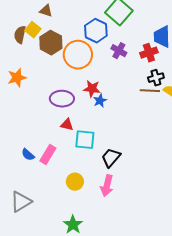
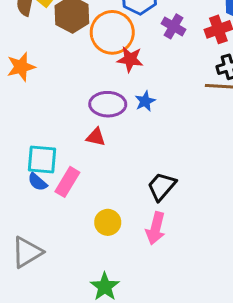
red star: (92, 89) -> (130, 59), moved
purple ellipse: (62, 99) -> (108, 104), moved
cyan square: (85, 140) -> (42, 160), moved

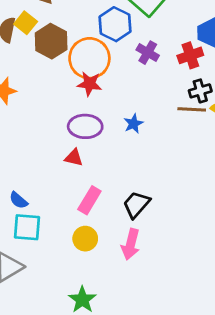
red star: (130, 59) -> (89, 84), moved
blue star: (145, 101) -> (133, 124), moved
cyan square: (42, 160) -> (27, 227), moved
pink rectangle: (67, 182) -> (89, 200), moved

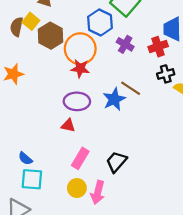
brown line: (192, 109) -> (131, 88), moved, turned 30
blue star: (133, 124) -> (114, 99), size x1.5
pink arrow: (131, 244) -> (98, 192), moved

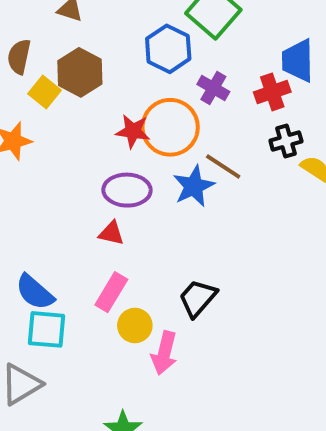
yellow square: (31, 21) -> (45, 92), moved
orange circle: (80, 49) -> (170, 127), moved
blue semicircle: (25, 158) -> (35, 292), size x1.5
pink rectangle: (80, 158) -> (111, 292), moved
yellow circle: (77, 188) -> (135, 326), moved

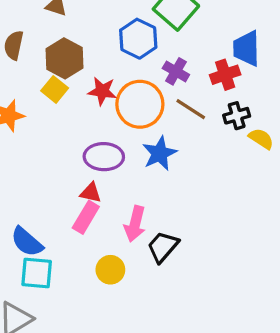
yellow square: (45, 92) -> (55, 89), moved
red star: (133, 131) -> (102, 91), moved
brown line: (223, 167) -> (191, 109), moved
pink rectangle: (111, 292) -> (86, 217), moved
pink arrow: (164, 353) -> (135, 224), moved

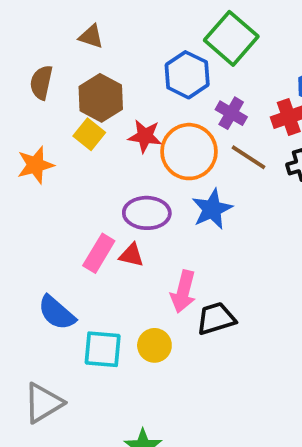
pink rectangle: (86, 217) -> (99, 253), moved
black trapezoid: (163, 247) -> (216, 319), turned 32
cyan square: (37, 273) -> (103, 349), moved

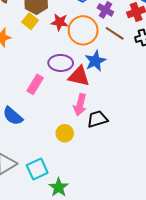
red triangle: (131, 255) -> (79, 76), moved, size x1.6
cyan square: (103, 349) -> (37, 169), moved, turned -30

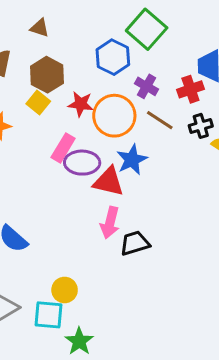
pink rectangle: (35, 84) -> (63, 148), moved
yellow circle: (65, 133) -> (65, 290), moved
cyan square: (37, 169) -> (48, 315), turned 30

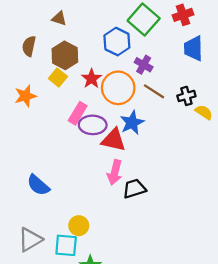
red cross: (190, 89) -> (183, 15), moved
red star: (81, 104) -> (91, 79), turned 30

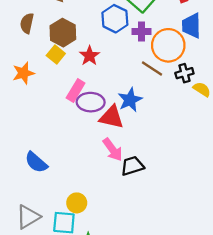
purple cross: (144, 65) -> (142, 31), moved, turned -30
orange circle: (118, 88) -> (168, 45), moved
pink arrow: (115, 172) -> (113, 150), turned -50

